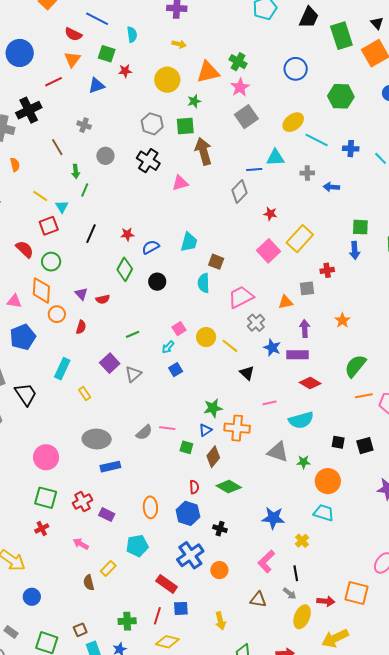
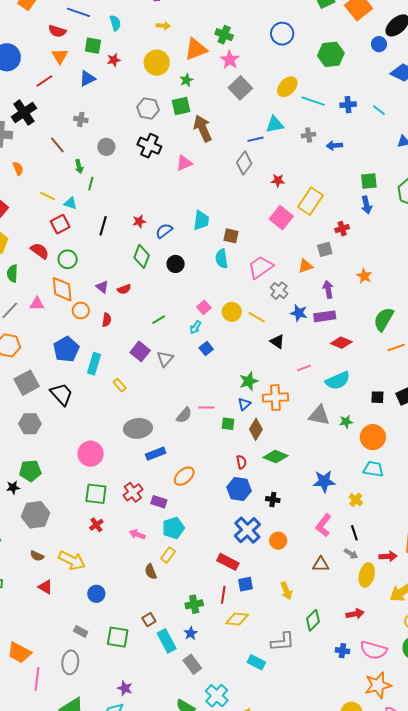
cyan triangle: (62, 207) -> (70, 203), turned -32
blue pentagon: (23, 337) -> (66, 349), moved
orange ellipse: (150, 507) -> (184, 476), moved, turned 60
cyan pentagon: (137, 546) -> (173, 528), moved

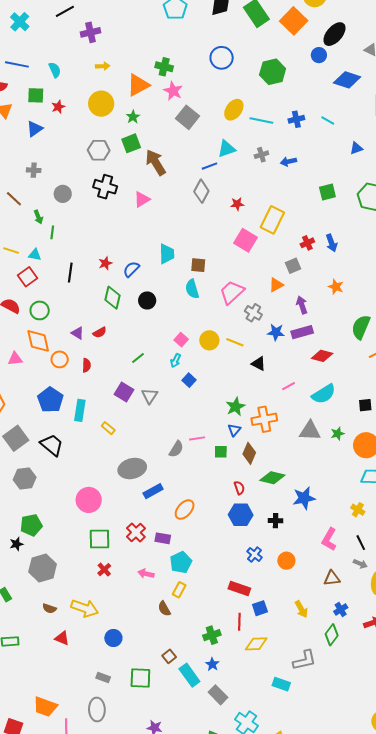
blue arrow: (366, 205) -> (332, 243), moved
blue star: (324, 481) -> (304, 498), moved
blue cross: (247, 530) -> (254, 554), size x0.6
blue cross: (342, 651) -> (341, 609), moved, turned -32

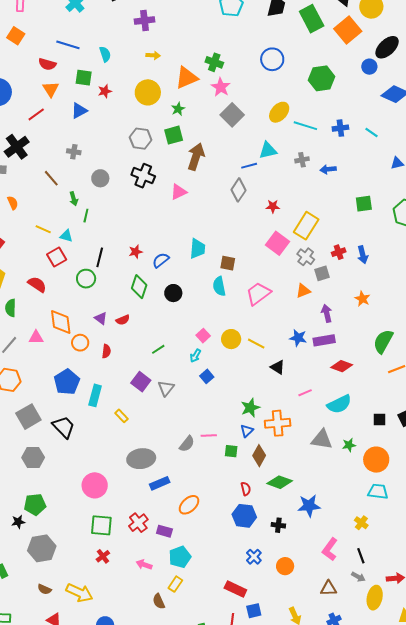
brown arrow: (156, 162) -> (196, 157), turned 44
green circle: (40, 310) -> (86, 279), moved
gray cross: (253, 313) -> (306, 257), moved

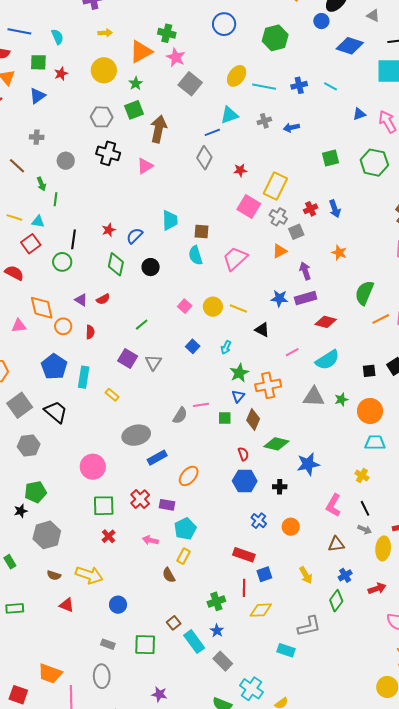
cyan arrow: (195, 356) -> (226, 347), moved

